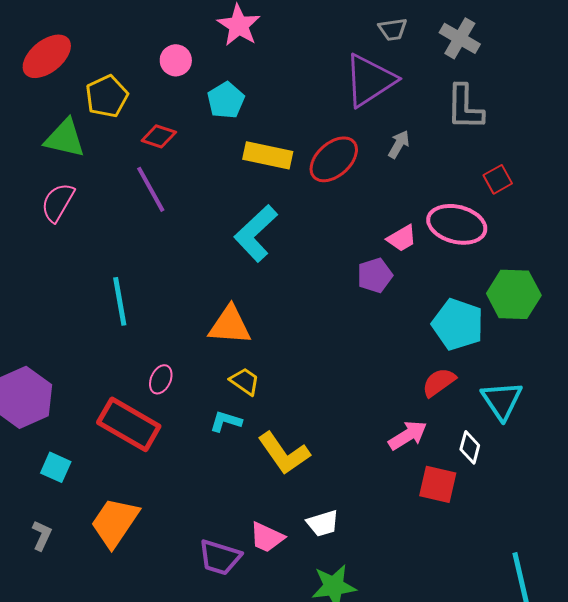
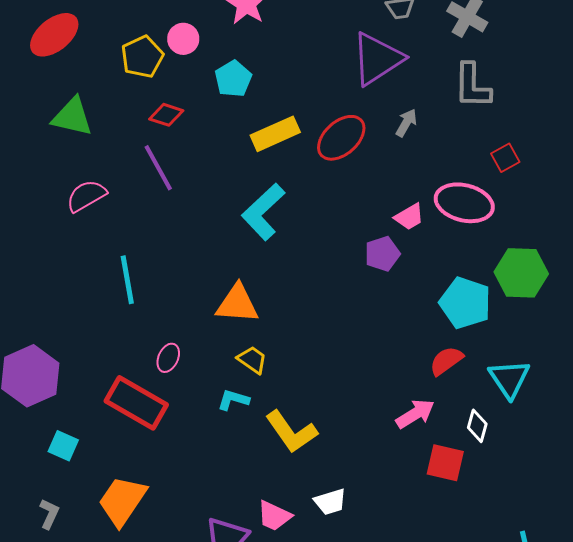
yellow pentagon: (107, 96) -> (142, 57), moved
yellow rectangle: (268, 155) -> (275, 134), turned -36
pink semicircle: (58, 202) -> (86, 196), moved, turned 30

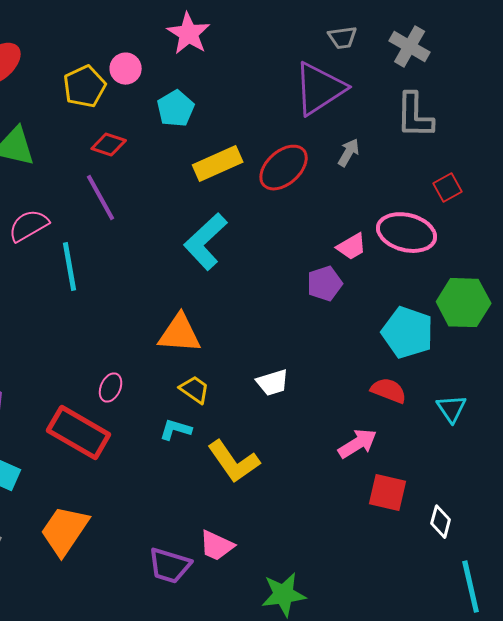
cyan line: (127, 280) -> (70, 267), moved
red semicircle: (446, 361) -> (389, 391), turned 57
cyan triangle: (509, 379) -> (452, 409), size x0.7
white diamond: (477, 426) -> (441, 522), moved
white trapezoid: (330, 502) -> (273, 383), moved

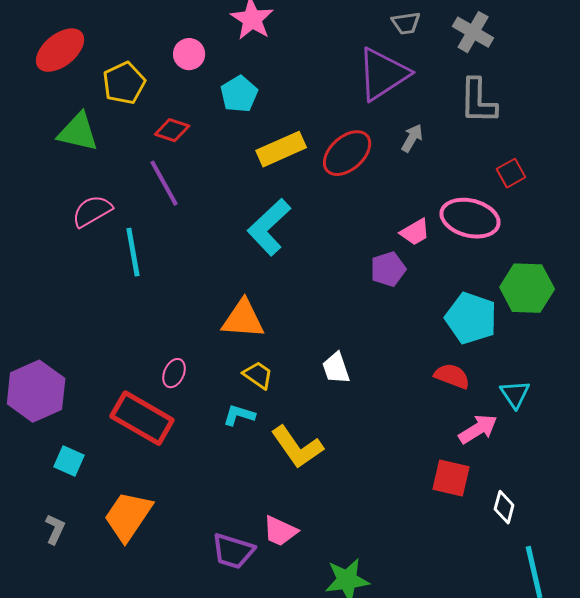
yellow pentagon: (85, 87) -> (124, 83), moved
white trapezoid: (273, 383) -> (336, 368), turned 88
pink arrow: (358, 444) -> (478, 429), moved

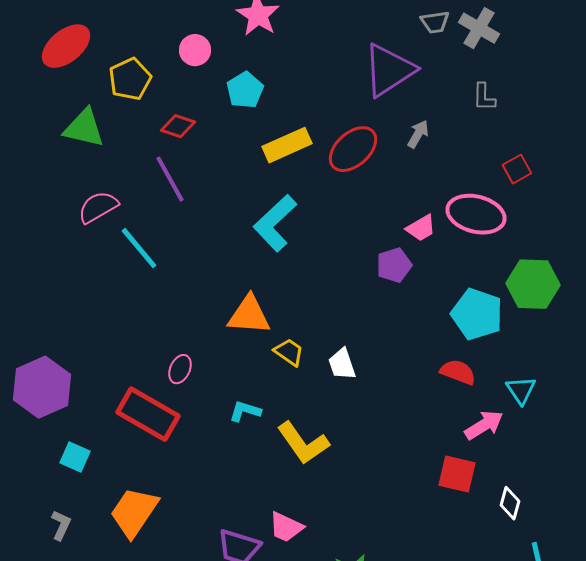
gray trapezoid: (406, 23) -> (435, 22), moved
gray L-shape: (478, 101) -> (484, 97), size x0.6
cyan line: (133, 252) -> (139, 248), turned -30
yellow trapezoid: (258, 375) -> (289, 352), moved

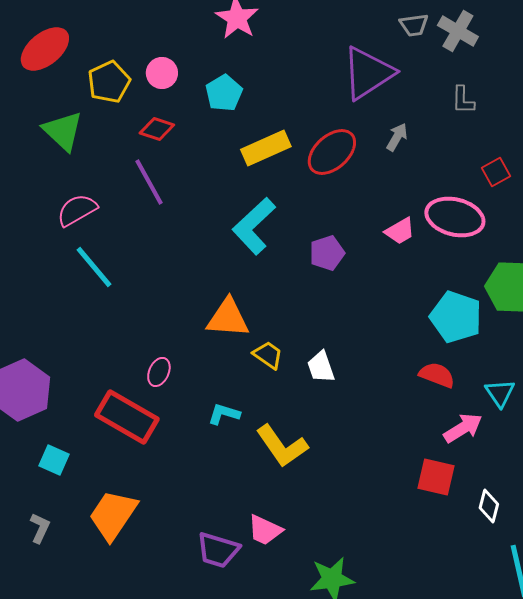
pink circle: (195, 50) -> (162, 73), moved
green triangle: (84, 128) -> (63, 131), turned 30
cyan line: (139, 248) -> (94, 267), moved
purple pentagon: (394, 265) -> (327, 253), moved

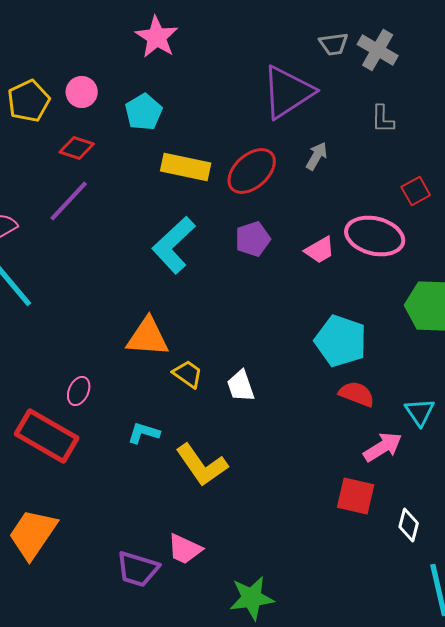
yellow rectangle: (266, 148) -> (186, 167), turned 36
purple line: (149, 182) -> (69, 201), turned 72
purple pentagon: (327, 253) -> (253, 239), moved
cyan pentagon: (456, 317) -> (341, 341), moved

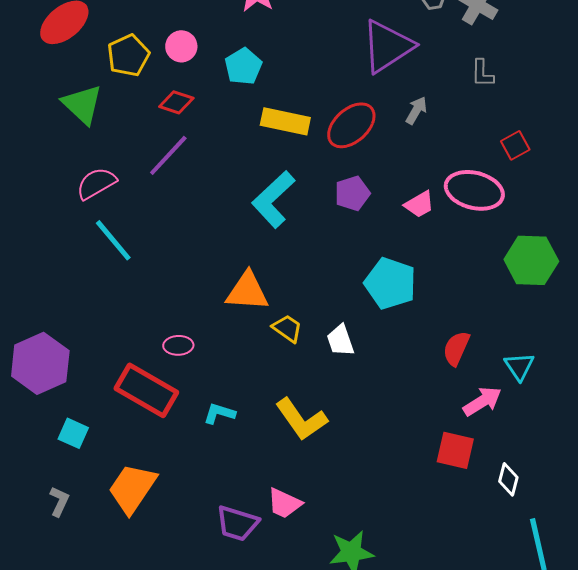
cyan pentagon: (341, 341) -> (390, 283), moved
pink ellipse: (79, 391) -> (178, 345), turned 64
red semicircle: (357, 394) -> (456, 348), turned -87
cyan L-shape: (144, 433) -> (219, 413), moved

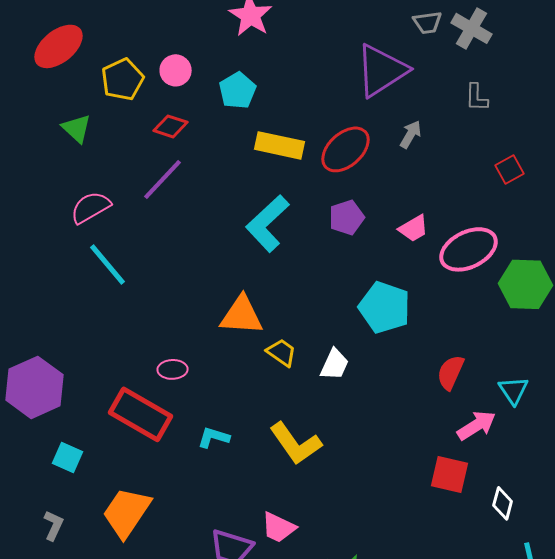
green triangle: (82, 104) -> (77, 128), size x0.7
pink ellipse: (474, 190) -> (469, 249), moved, turned -40
white trapezoid: (340, 340) -> (335, 364), turned -136

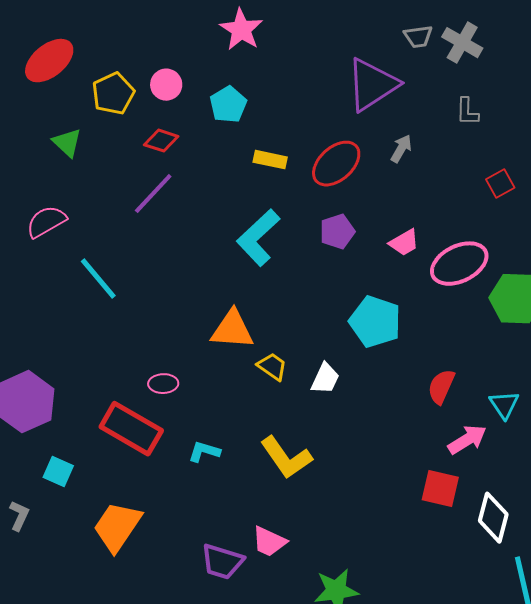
yellow rectangle: (280, 145) -> (270, 160), size x0.7
pink semicircle: (91, 207) -> (46, 222), moved
white diamond: (503, 503) -> (493, 518), size x1.5
gray L-shape: (54, 525) -> (19, 516), moved

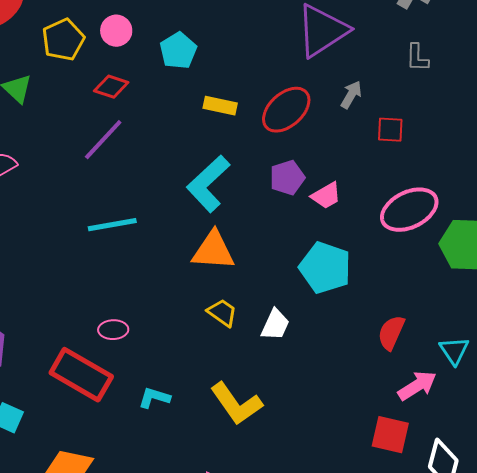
red square: (500, 184) -> (390, 130), moved, turned 32
pink trapezoid: (404, 243) -> (326, 196), moved
cyan line: (98, 279) -> (112, 225), moved, turned -60
orange triangle: (232, 330) -> (213, 251), moved

